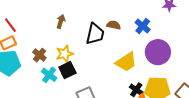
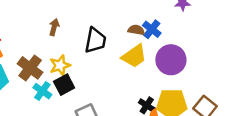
brown semicircle: (114, 25) -> (136, 30), moved
brown cross: (39, 55) -> (30, 68), size x1.5
yellow trapezoid: (126, 62) -> (134, 56), moved

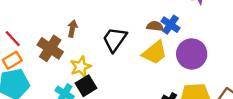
black trapezoid: (95, 40) -> (115, 39), turned -152
brown cross: (30, 68) -> (50, 48), moved

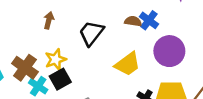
brown cross: (50, 48) -> (25, 68), moved
yellow trapezoid: (155, 53) -> (128, 64), moved

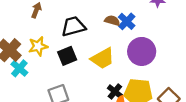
black trapezoid: (91, 33) -> (73, 26), turned 30
black square: (60, 79) -> (67, 56), moved

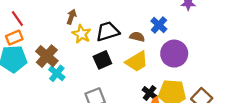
brown semicircle: (112, 21) -> (137, 37), moved
yellow star: (38, 46) -> (81, 34), moved, turned -30

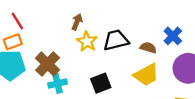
black square: (102, 60) -> (101, 83), moved
cyan cross: (57, 73) -> (58, 84), turned 35

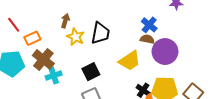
black trapezoid: (116, 40) -> (100, 33), turned 120
orange rectangle: (13, 42) -> (32, 38), moved
brown semicircle: (148, 48) -> (147, 39), moved

